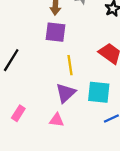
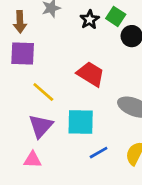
yellow line: (70, 65) -> (43, 92), turned -36

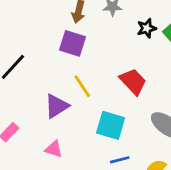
purple triangle: (41, 126) -> (57, 106), moved

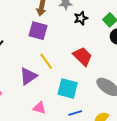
black star: (147, 28) -> (81, 18), moved
pink triangle: (54, 149) -> (39, 108), moved

